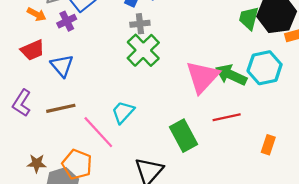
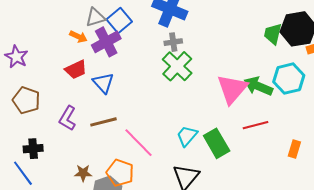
purple cross: (67, 21) -> (106, 42), size x1.6
cyan trapezoid: (123, 112) -> (187, 136), moved

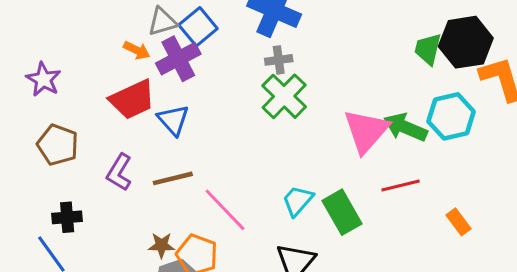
red trapezoid: (76, 70) -> (132, 100), size x1.4
orange rectangle: (294, 149) -> (458, 222), turned -54
brown star: (83, 173) -> (161, 245), moved

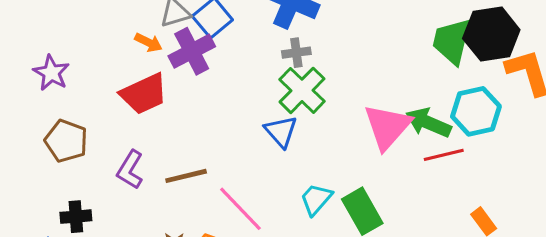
green trapezoid: (428, 49) -> (452, 41), size x1.4
blue triangle: (173, 120) -> (281, 131), moved
red line: (401, 186) -> (444, 155), moved

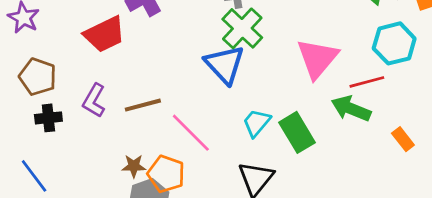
green arrow: (428, 123) -> (351, 109), moved
blue triangle: (281, 131) -> (225, 64), size x1.4
black cross: (76, 217) -> (48, 118), moved

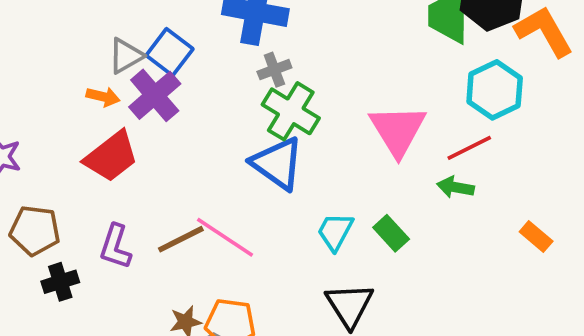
green arrow: (351, 109) -> (455, 187), size x0.7
green rectangle: (297, 132) -> (391, 233), size x0.7
pink line: (191, 133) -> (225, 237), moved
orange rectangle: (403, 139) -> (536, 237), moved

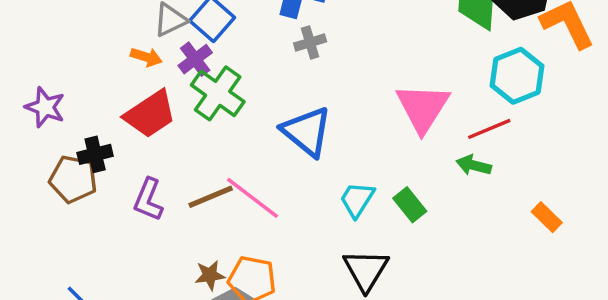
purple cross: (155, 95) -> (195, 59), size x0.7
green cross: (291, 111) -> (218, 93), moved
black cross: (60, 282) -> (95, 154), moved

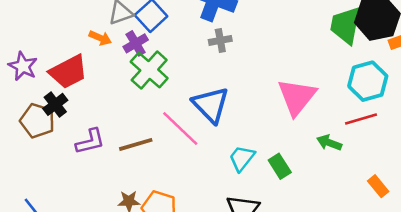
red trapezoid: (150, 114) -> (68, 72), moved
red line: (489, 129) -> (361, 119), moved
black cross: (95, 154) -> (55, 104), turned -30
pink line: (253, 198) -> (180, 129), moved
purple L-shape: (148, 200) -> (90, 141), turned -132

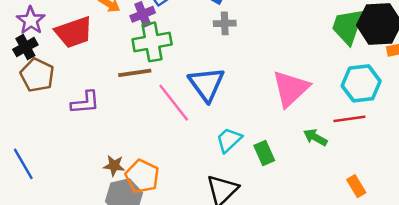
green cross: (149, 70) -> (152, 42), turned 30
black cross: (55, 104) -> (25, 47), moved
brown line: (136, 144) -> (135, 73), moved

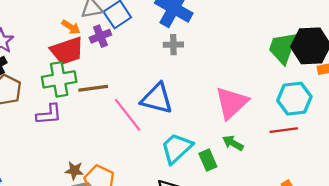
red trapezoid: (74, 32) -> (67, 51), moved
green cross: (152, 42) -> (59, 79), moved
blue triangle: (207, 84) -> (157, 99), turned -40
green arrow: (315, 137) -> (233, 143), moved
cyan trapezoid: (229, 140) -> (177, 148), size x1.4

